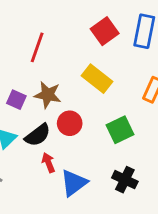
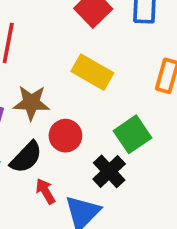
black cross: (125, 180) -> (109, 171), moved, turned 30

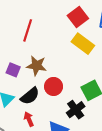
yellow rectangle: (92, 72) -> (83, 44), moved
red arrow: (45, 191) -> (29, 119), moved

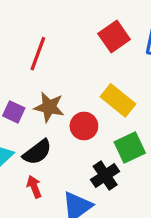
yellow rectangle: (83, 44) -> (118, 100), moved
red circle: (54, 86) -> (84, 126), moved

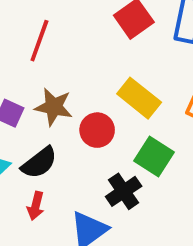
green square: (130, 147) -> (154, 156), turned -32
red arrow: (34, 187) -> (36, 206), turned -145

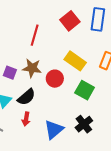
red line: (39, 41) -> (35, 35), moved
black cross: (124, 191) -> (84, 124), moved

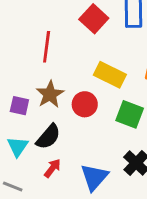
brown star: (32, 68) -> (50, 94), turned -30
red arrow: (26, 119) -> (52, 168), turned -144

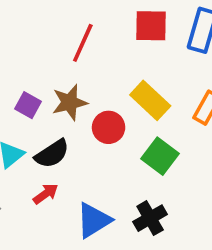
red square: (94, 19) -> (151, 26), turned 32

